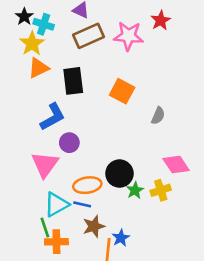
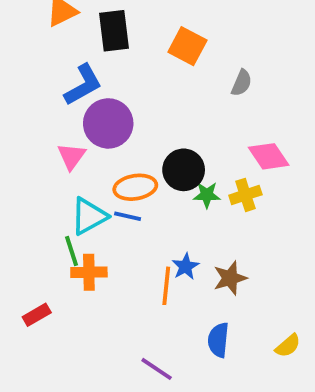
purple circle: (69, 143) -> (108, 123), size x1.6
pink triangle: (45, 165) -> (71, 156), size x0.7
green star: (135, 190) -> (207, 195), turned 30
brown star: (94, 226) -> (230, 278), moved

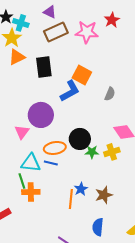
blue L-shape: (83, 85) -> (70, 91), moved
cyan triangle: (89, 216) -> (31, 163), turned 35

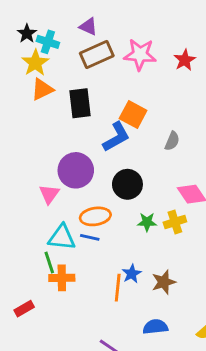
red star: (112, 20) -> (185, 60), moved
black circle: (80, 139) -> (127, 184), moved
blue semicircle: (98, 227) -> (155, 327), turned 78

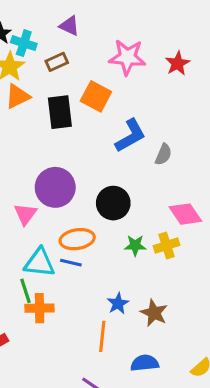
brown rectangle: (97, 54) -> (57, 62), moved, size x0.6
orange square: (133, 114) -> (96, 96), moved
blue L-shape: (116, 137) -> (130, 136), moved
brown star: (164, 282) -> (154, 313), turned -30
orange line: (118, 288) -> (102, 336), moved

